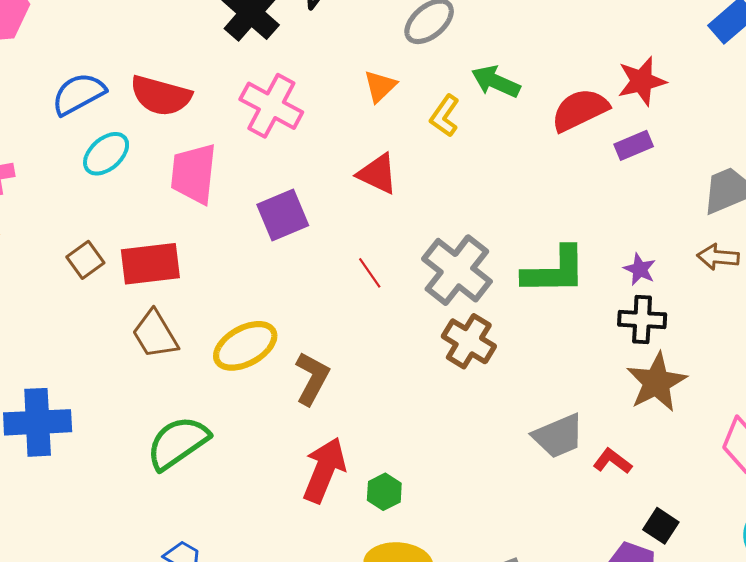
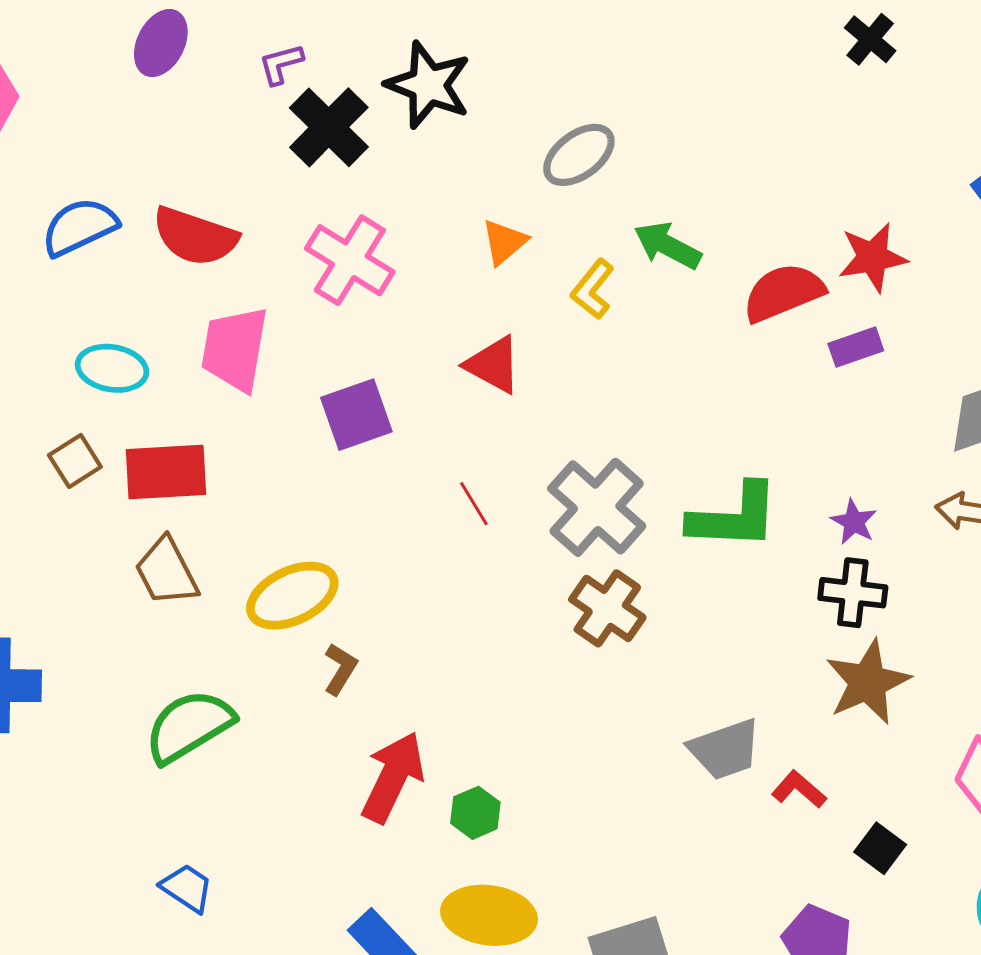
cyan ellipse: (106, 154) -> (112, 368), moved, turned 48
brown L-shape: (312, 378) -> (340, 669), moved, size x0.7
black square: (661, 526) -> (880, 848), moved

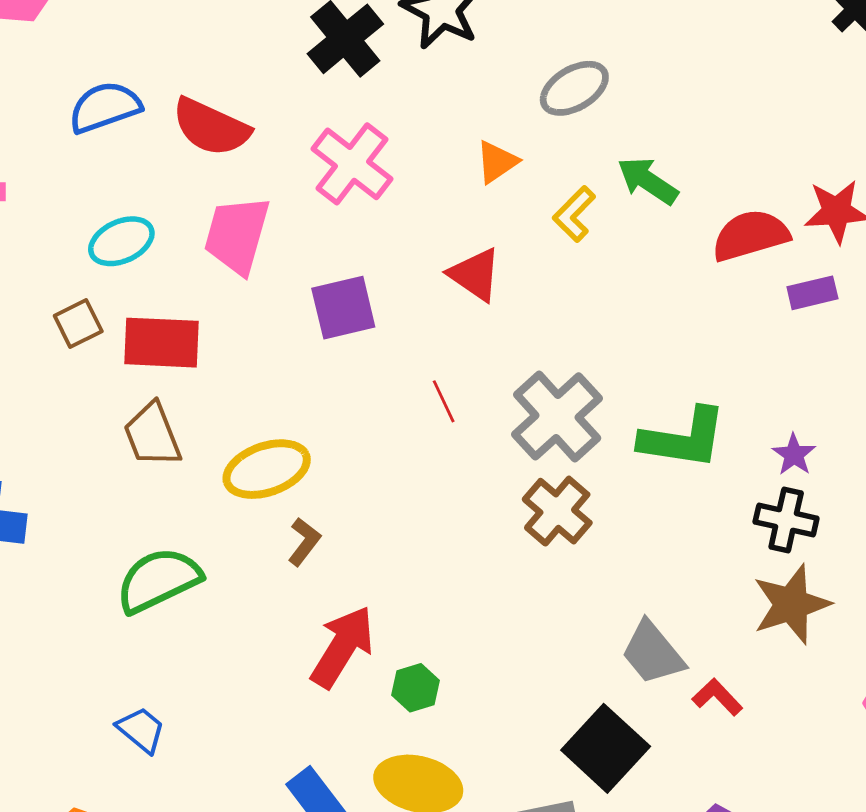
cyan ellipse: (112, 368) -> (121, 241), turned -40
gray trapezoid: (725, 749) -> (653, 653), turned 64
black square: (880, 848) -> (606, 748), moved, size x1.8

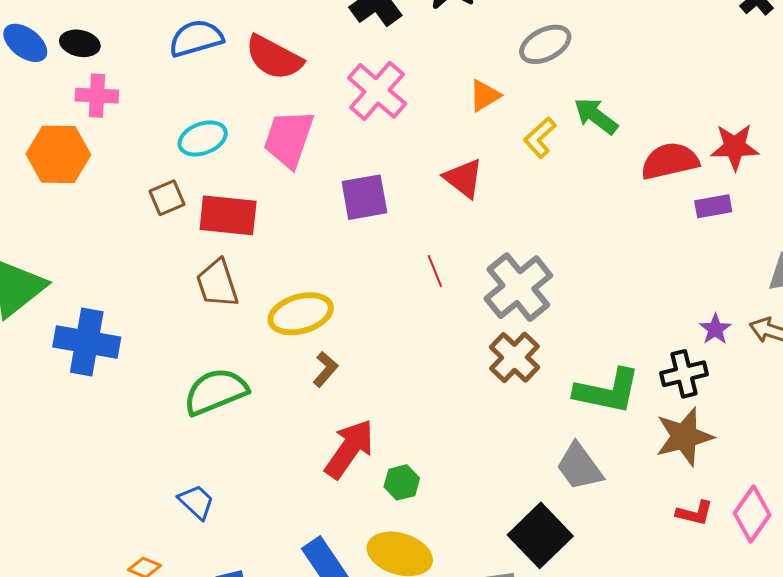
green L-shape: (683, 438) -> (607, 391), moved
purple star: (794, 455) -> (715, 329), moved
black cross: (786, 520) -> (684, 374), turned -30
red L-shape: (717, 697) -> (695, 513), moved, turned 144

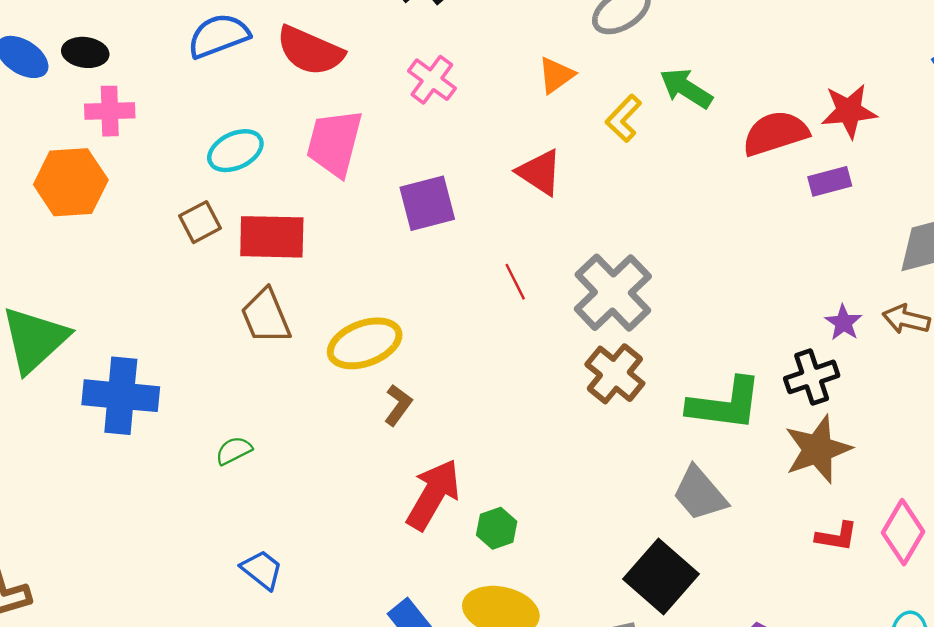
pink cross: (377, 91) -> (432, 80), size x0.7
green semicircle: (216, 392) -> (234, 451), moved, size x0.5

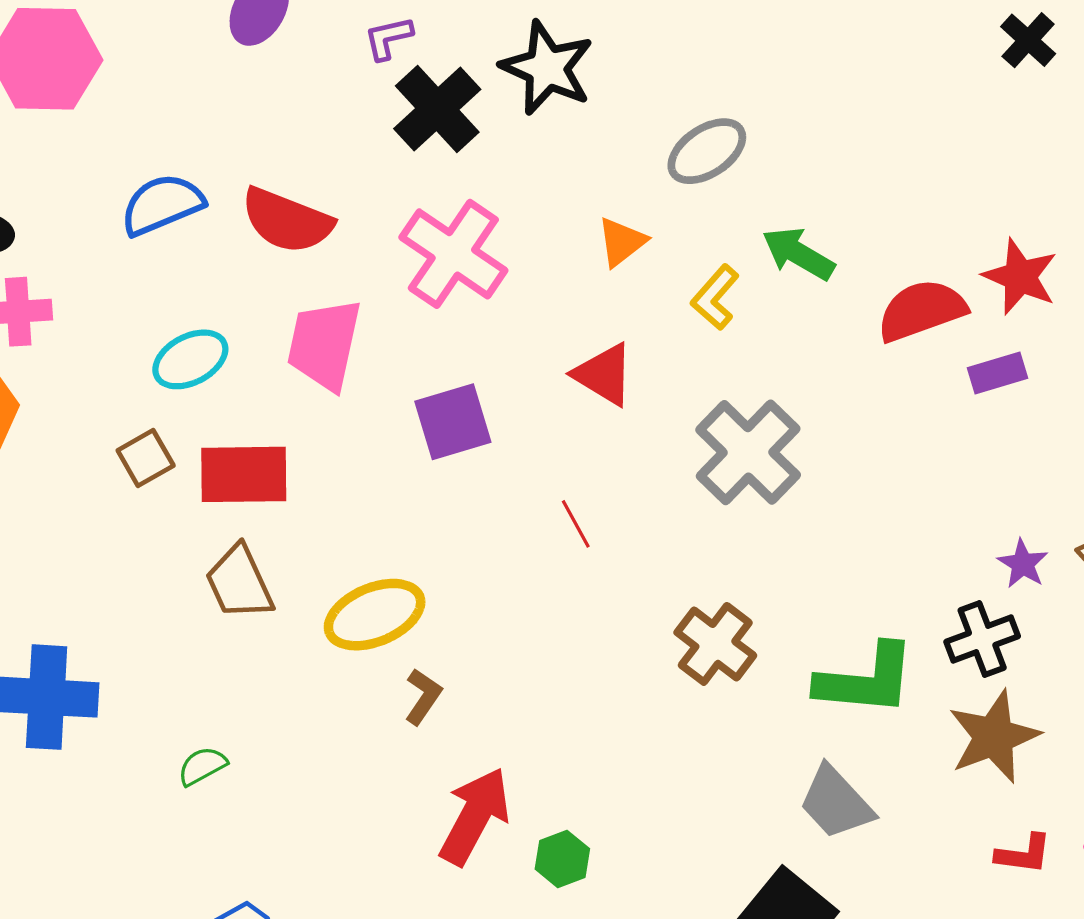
pink cross: (432, 80) -> (453, 254), size x1.6
red star: (849, 111) -> (1020, 277), turned 30
gray cross: (613, 293) -> (748, 452), moved

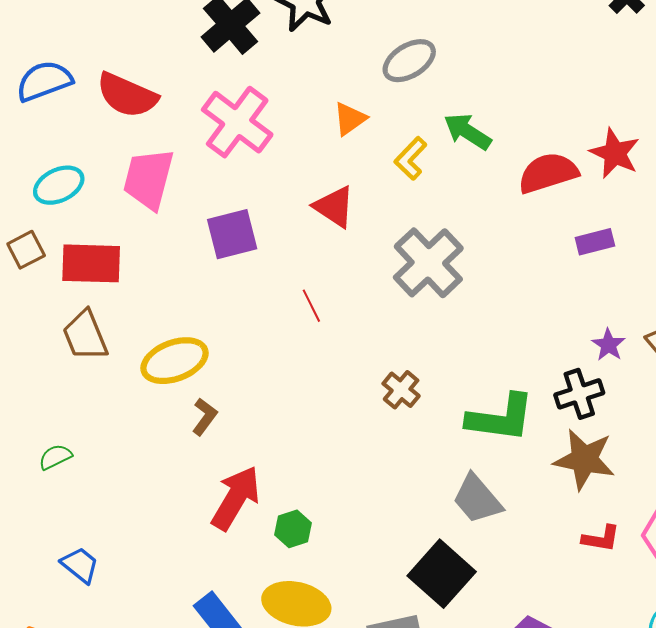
purple rectangle: (997, 373) -> (595, 242), moved
brown cross: (715, 644) -> (401, 390), size x0.7
brown star: (994, 737) -> (584, 459), turned 30

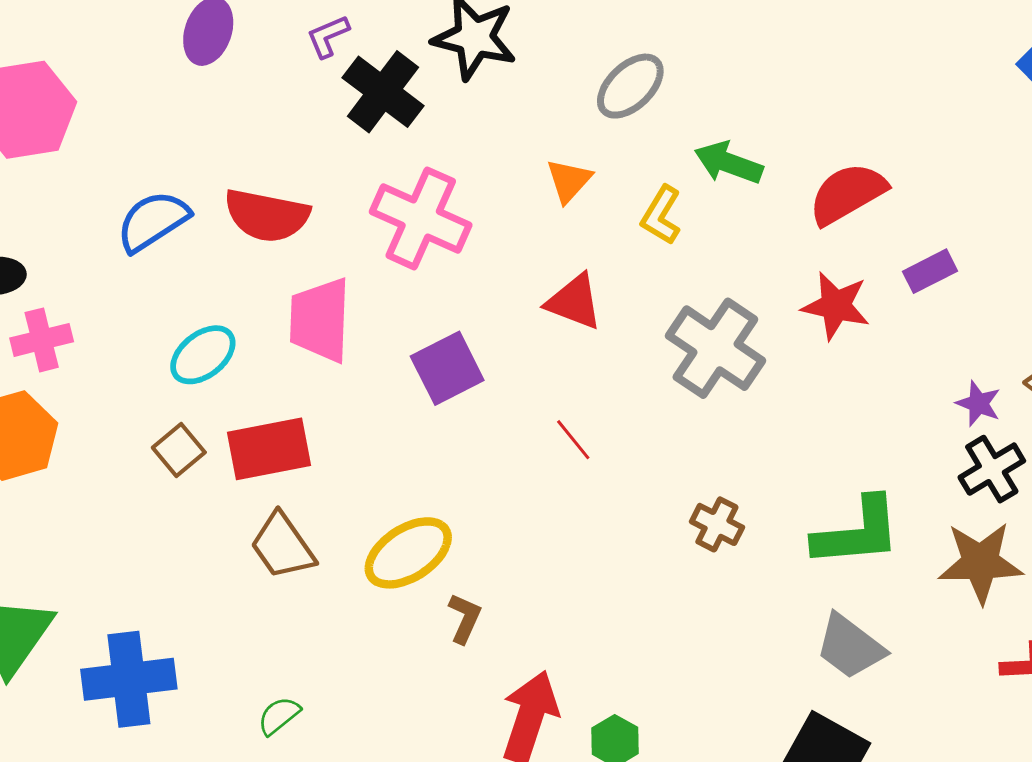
red star: (615, 153) -> (836, 306), moved
black cross: (579, 394) -> (992, 469), moved

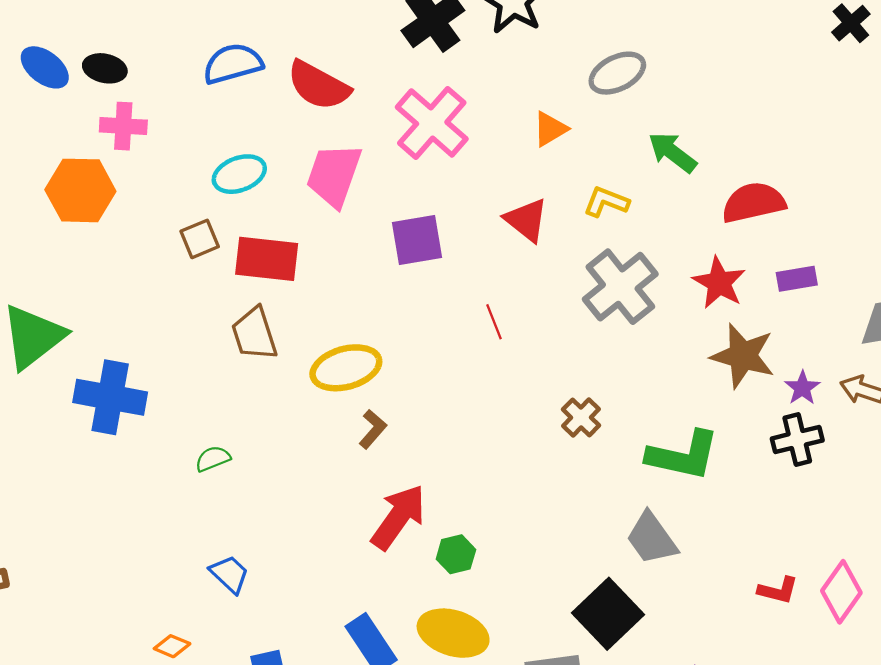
yellow L-shape: (661, 215) -> (606, 202), moved, turned 63
brown star: (980, 562) -> (743, 356), moved

